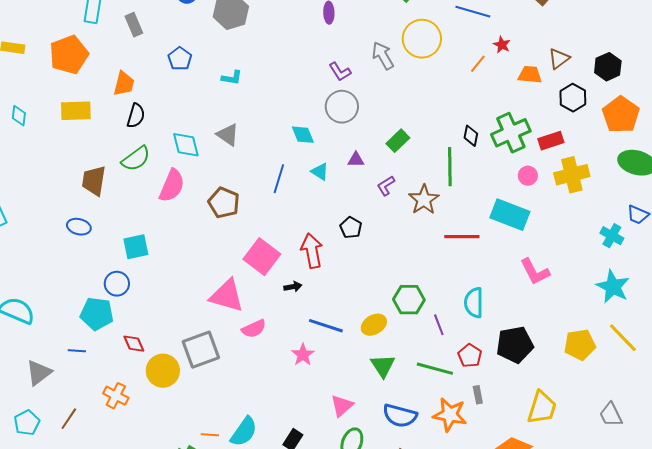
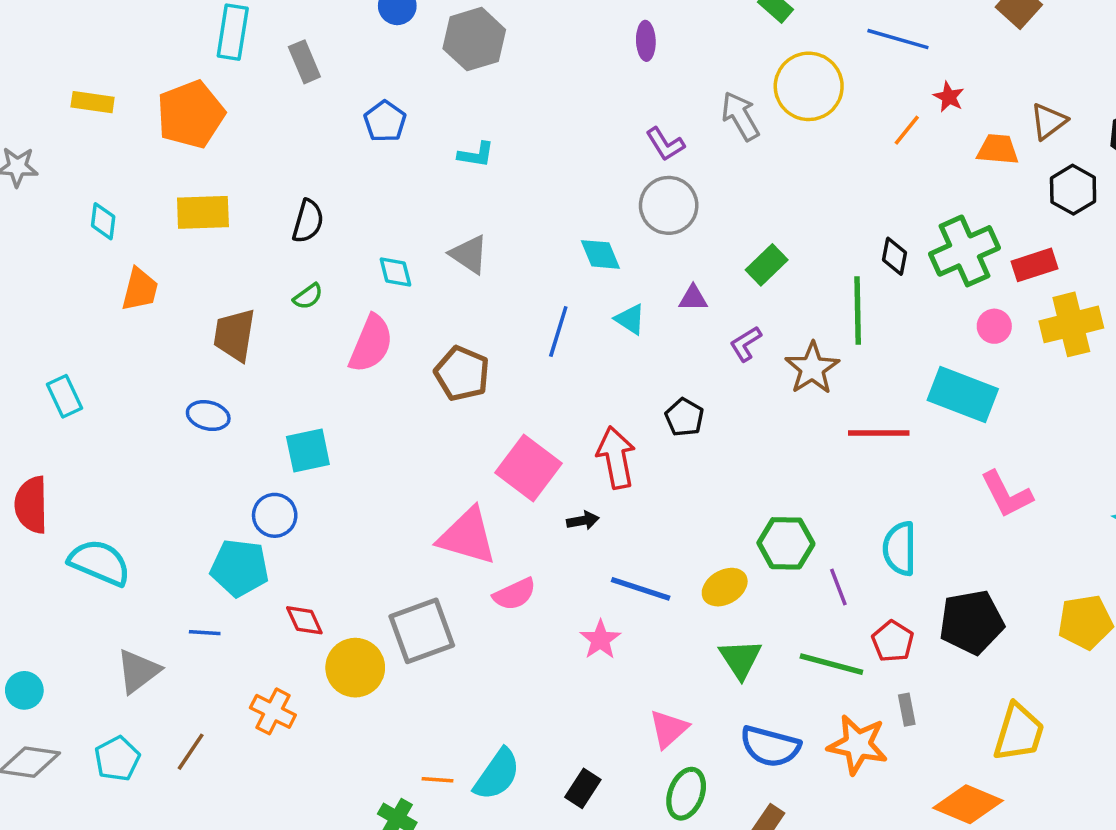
orange trapezoid: (124, 84) -> (140, 289), moved
cyan diamond: (186, 145) -> (395, 272), size x0.7
green semicircle: (136, 159) -> (308, 296), size x0.6

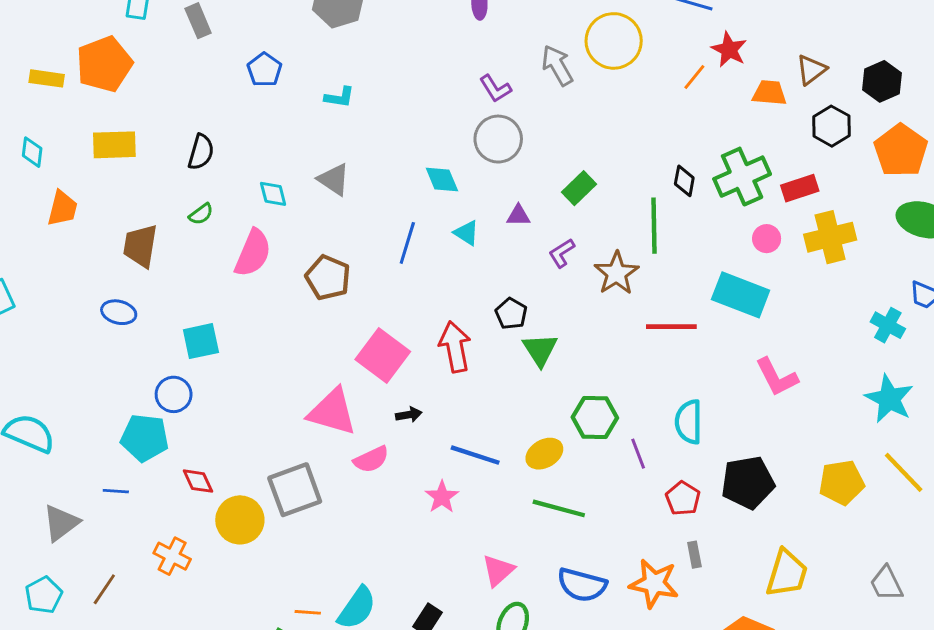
red star: (949, 97) -> (729, 50), size x1.4
yellow rectangle: (93, 102) -> (47, 78), moved
black arrow: (583, 521) -> (409, 415), moved
green triangle: (740, 659) -> (540, 350), moved
green line: (831, 664) -> (559, 508), moved

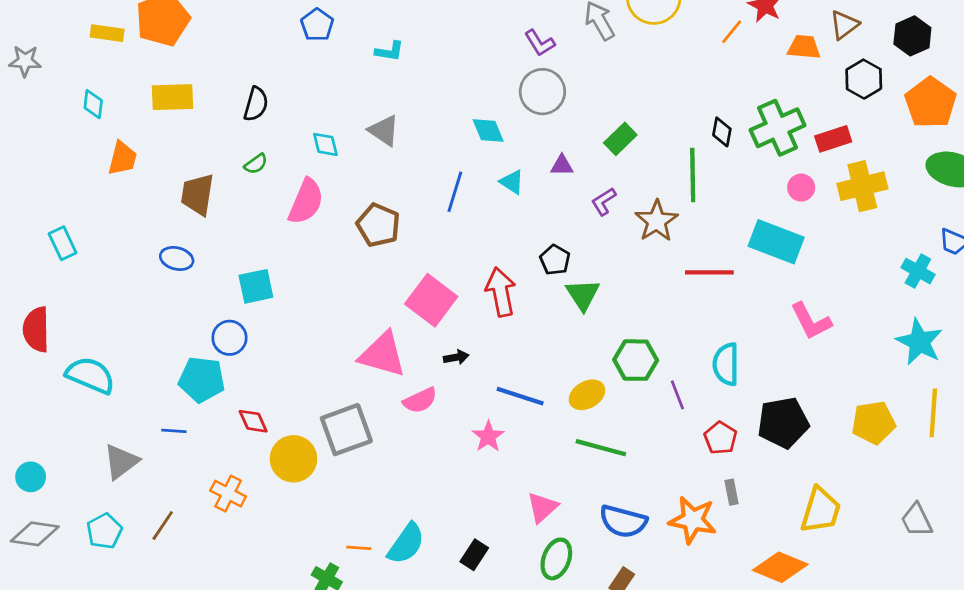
yellow line: (904, 472) -> (933, 413), turned 48

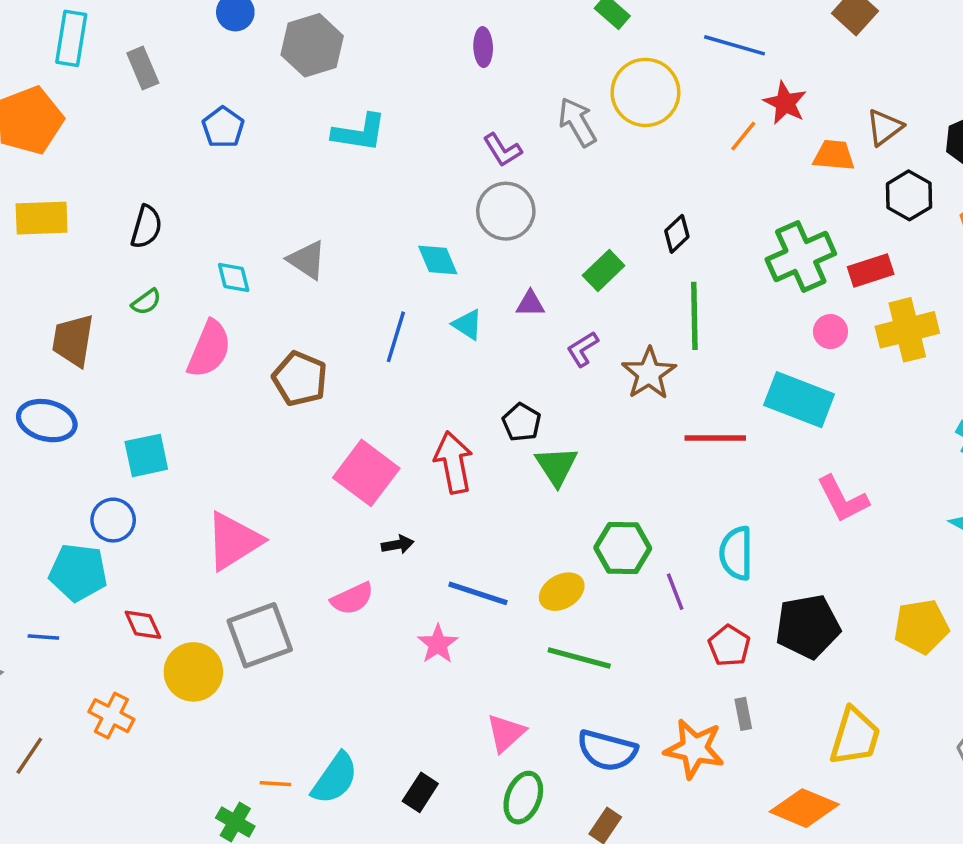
cyan L-shape: (389, 51) -> (359, 133), moved, size x1.5
black diamond: (722, 132) -> (677, 234), moved, turned 36
blue ellipse: (177, 258) -> (47, 421), size x1.4
pink triangle: (382, 354) -> (234, 541), moved, turned -48

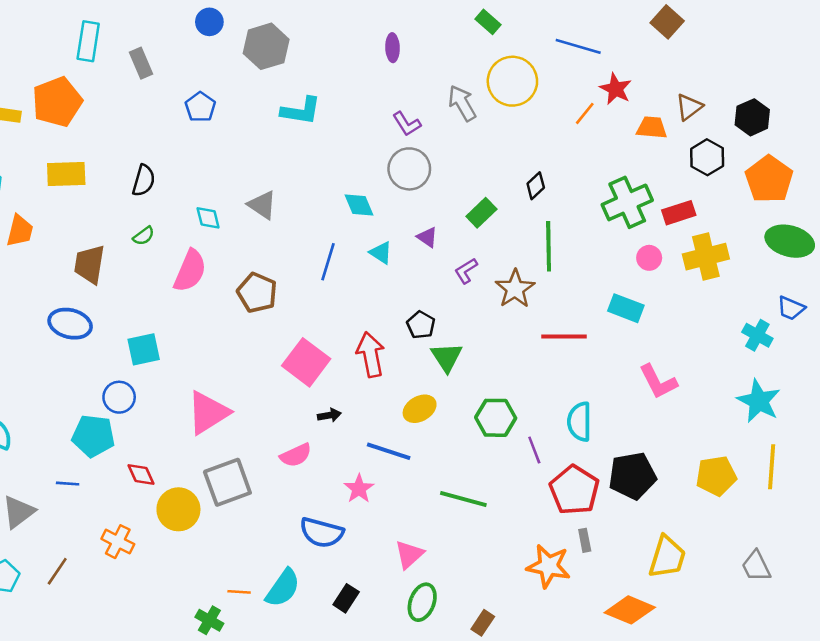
purple triangle: (530, 304) -> (427, 237), turned 35
cyan rectangle: (799, 400) -> (626, 308), size x0.7
yellow ellipse: (562, 592) -> (420, 409), moved
red pentagon: (729, 646) -> (574, 490), size x1.6
blue semicircle: (607, 750) -> (322, 533), moved

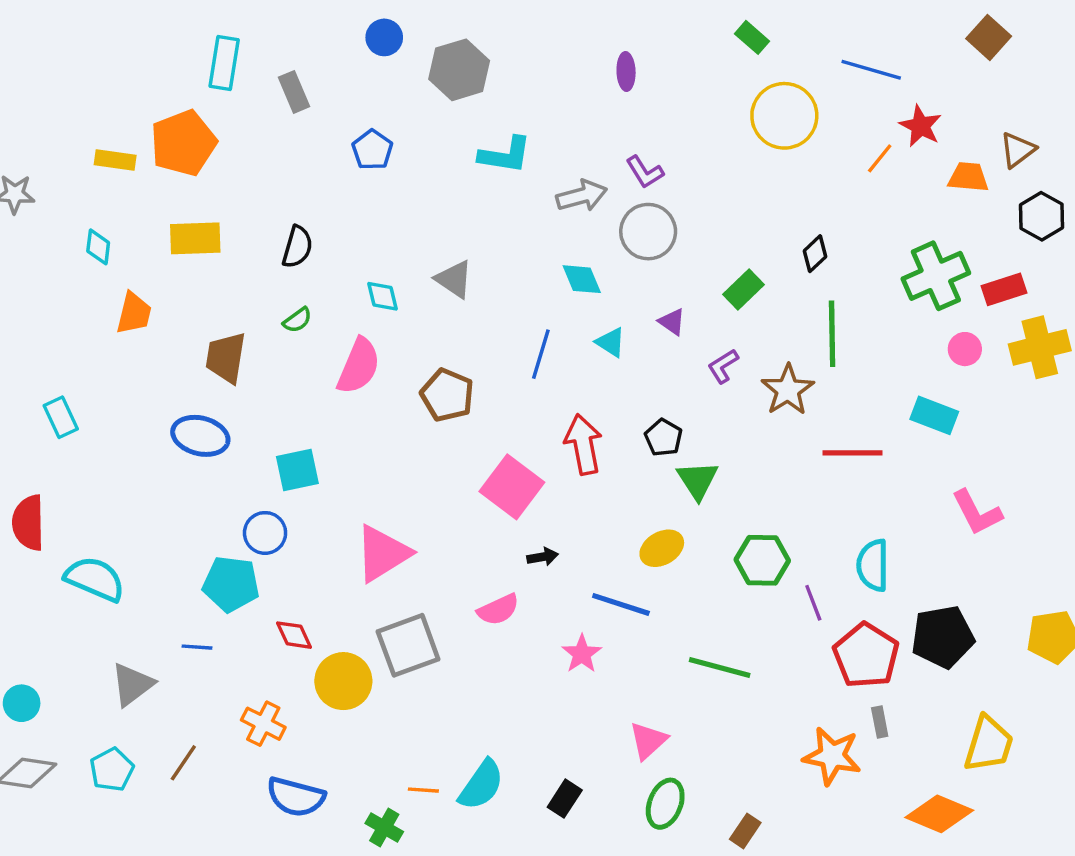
gray arrow: (462, 103) -> (582, 196), moved, turned 105
red arrow: (371, 355) -> (583, 444), moved
blue semicircle: (322, 533) -> (296, 797), moved

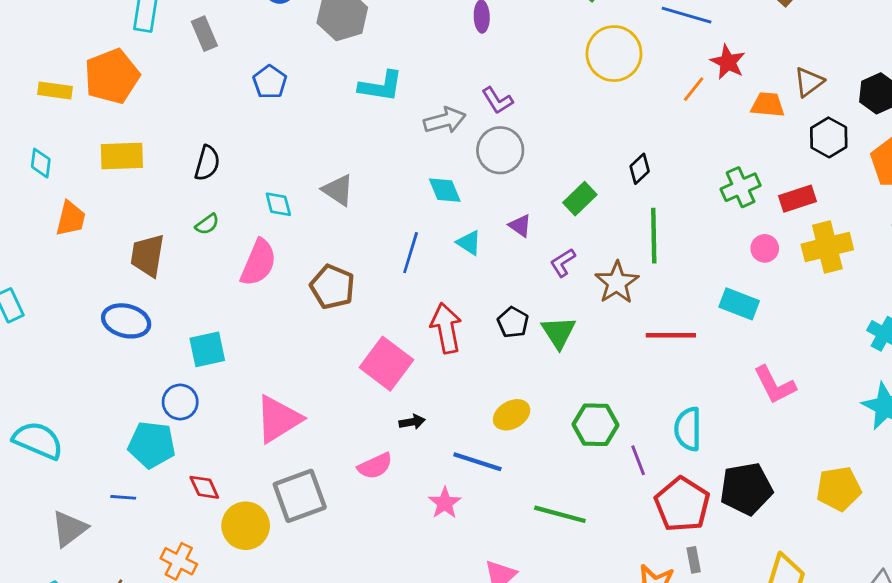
green cross: (936, 276) -> (741, 187), size x0.7
green triangle: (698, 480) -> (559, 332), moved

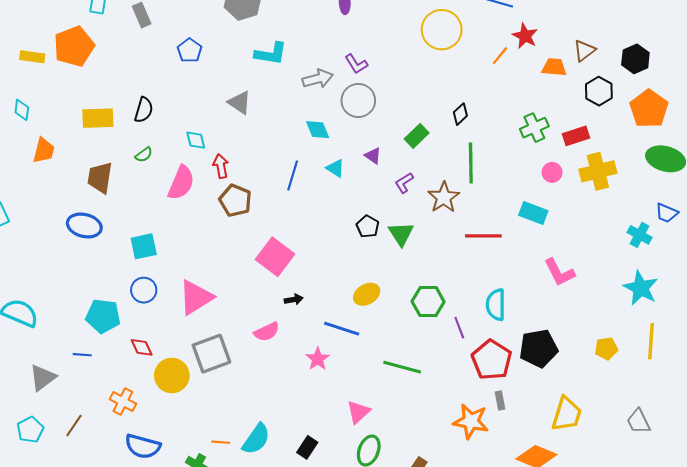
yellow rectangle: (122, 156) -> (98, 118), moved
gray triangle: (338, 190) -> (240, 103), moved
red arrow: (446, 328) -> (221, 166), moved, size x0.7
blue circle: (180, 402) -> (144, 290), moved
yellow pentagon: (839, 489) -> (606, 348), size x0.7

